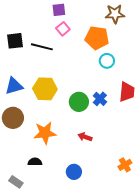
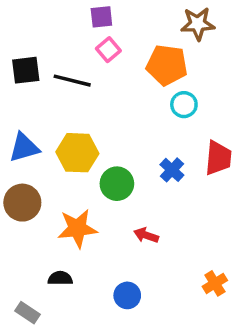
green circle: (79, 102) -> (117, 184), moved

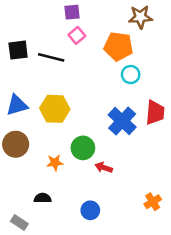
blue cross: (172, 170) -> (122, 121), size x1.6
green circle: (117, 184) -> (83, 148), moved
orange star: (77, 228) -> (55, 163), size x0.6

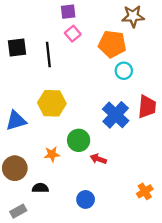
black line: (51, 57) -> (48, 55), turned 70
blue triangle: (17, 105) -> (16, 121), moved
brown circle: (16, 144) -> (15, 168), moved
gray rectangle: (19, 223) -> (18, 211), turned -63

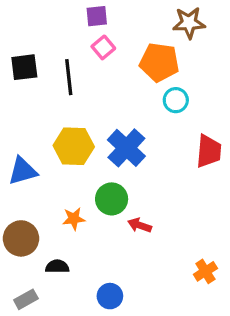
blue cross: (116, 115) -> (126, 148), moved
blue circle: (86, 199) -> (110, 296), moved

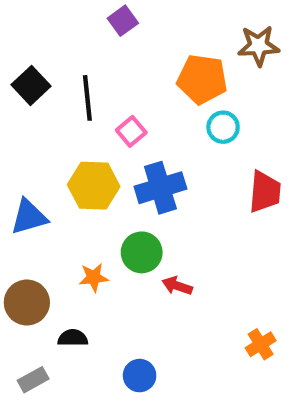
purple square: (97, 16) -> (123, 21), turned -30
brown star: (189, 23) -> (259, 46), moved
pink square: (103, 47) -> (131, 131), moved
black square: (24, 67) -> (31, 85), turned -36
blue cross: (126, 148) -> (160, 188), turned 30

